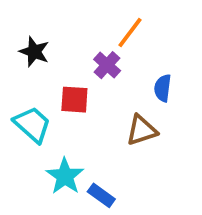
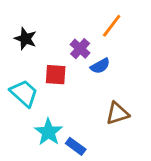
orange line: (130, 32) -> (112, 26), moved
blue semicircle: (163, 88) -> (100, 66), moved, turned -126
brown triangle: (142, 130) -> (117, 113), moved

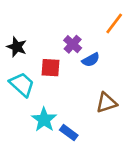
orange line: (112, 26) -> (114, 23), moved
black star: (25, 39) -> (17, 47), moved

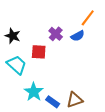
blue semicircle: (91, 60) -> (78, 36), moved
brown triangle: (106, 103) -> (75, 100), moved

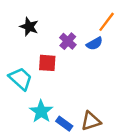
black star: (13, 36) -> (29, 27), moved

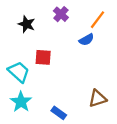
purple cross: (68, 41) -> (61, 14), moved
cyan star: (41, 111) -> (21, 102), moved
brown triangle: (91, 121) -> (97, 98), moved

